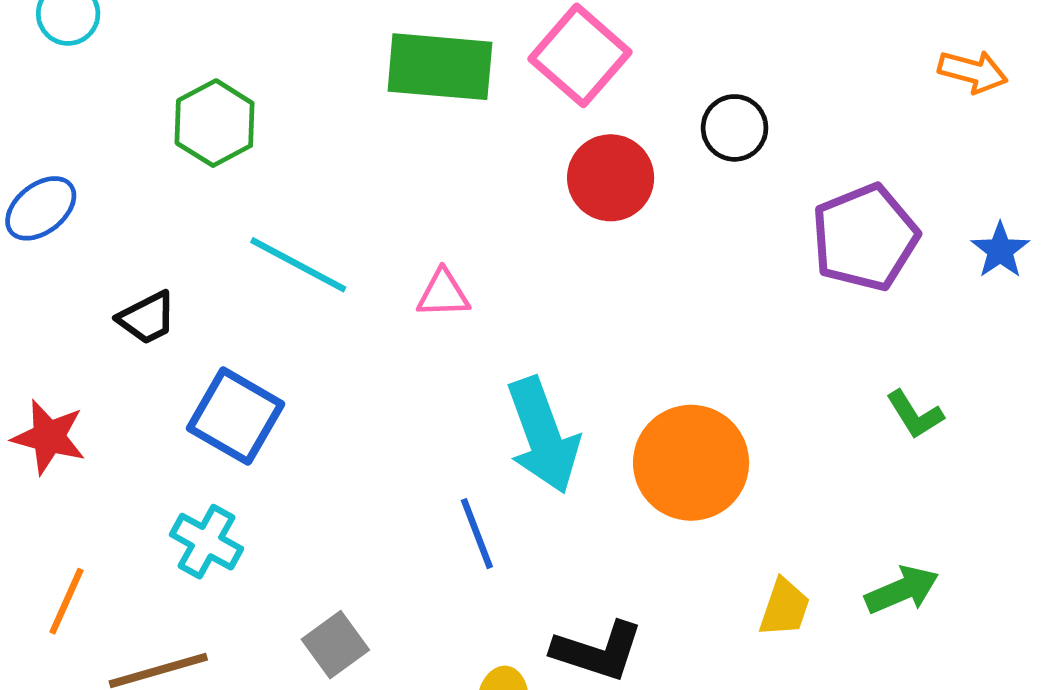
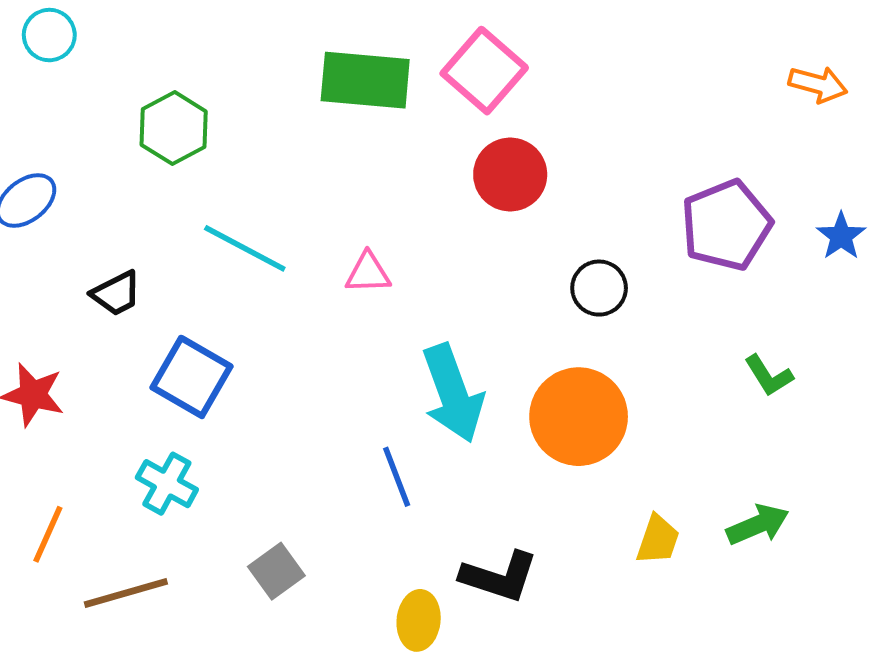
black circle: (735, 128) -> (599, 288), moved

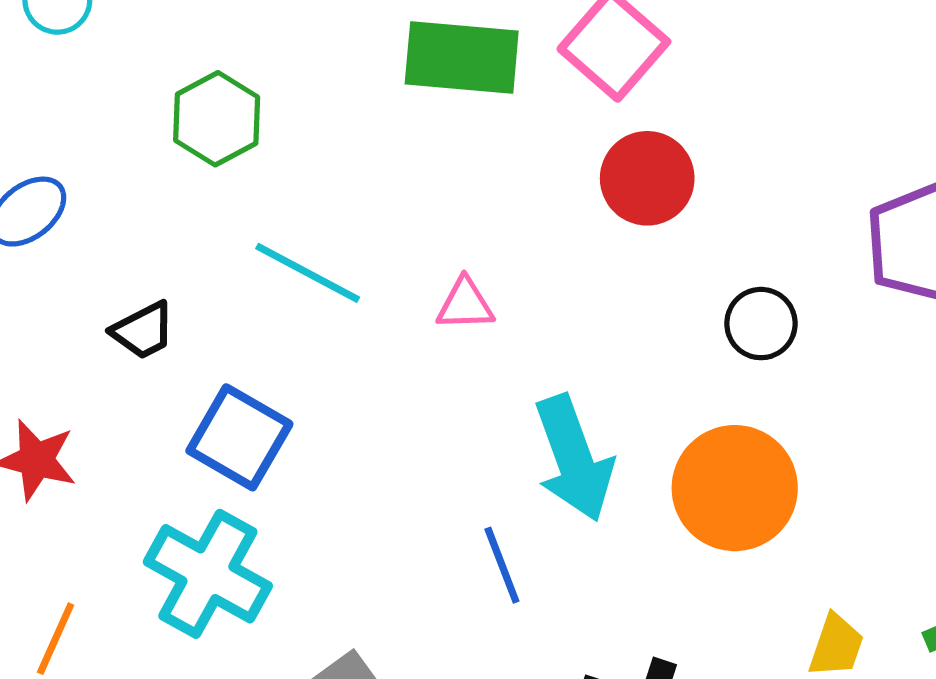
cyan cross: (167, 484) -> (208, 574), size x1.6

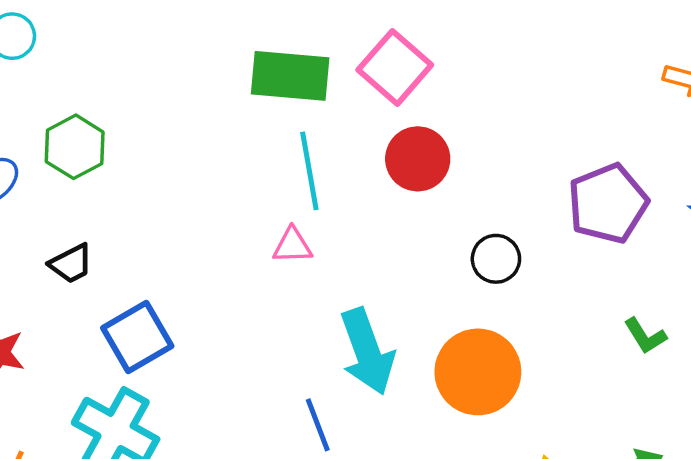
green hexagon: (217, 119) -> (75, 147), moved
cyan line: (308, 273) -> (309, 171), moved, turned 52
blue square: (239, 437) -> (137, 337), turned 30

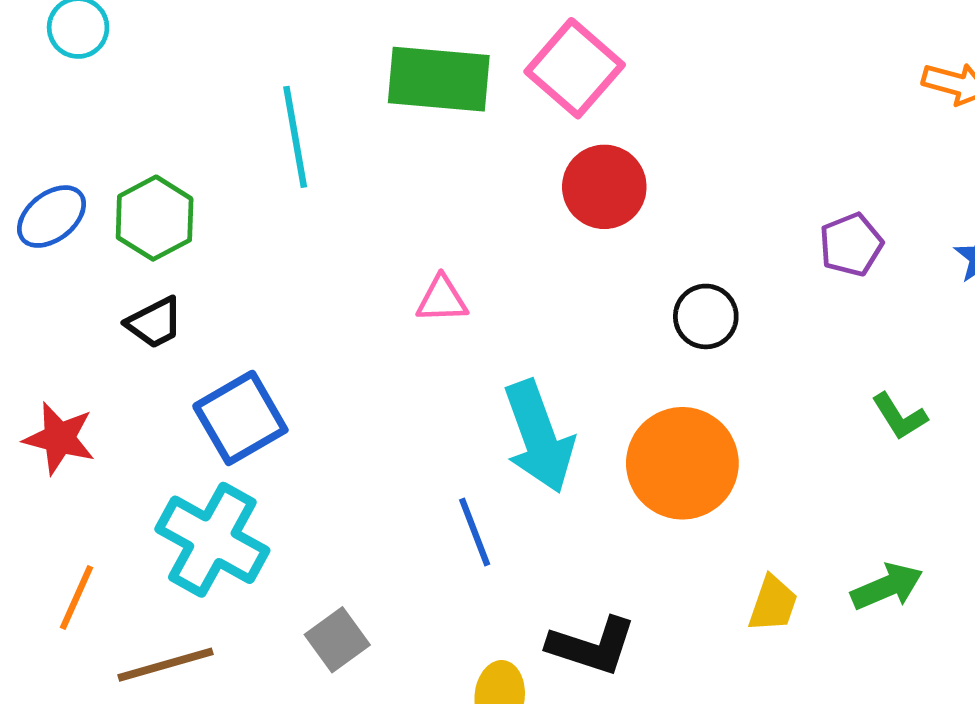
green hexagon: (75, 147) -> (155, 218), moved
cyan line: (309, 171) -> (295, 137), moved
purple pentagon: (608, 203) -> (851, 245), size x0.6

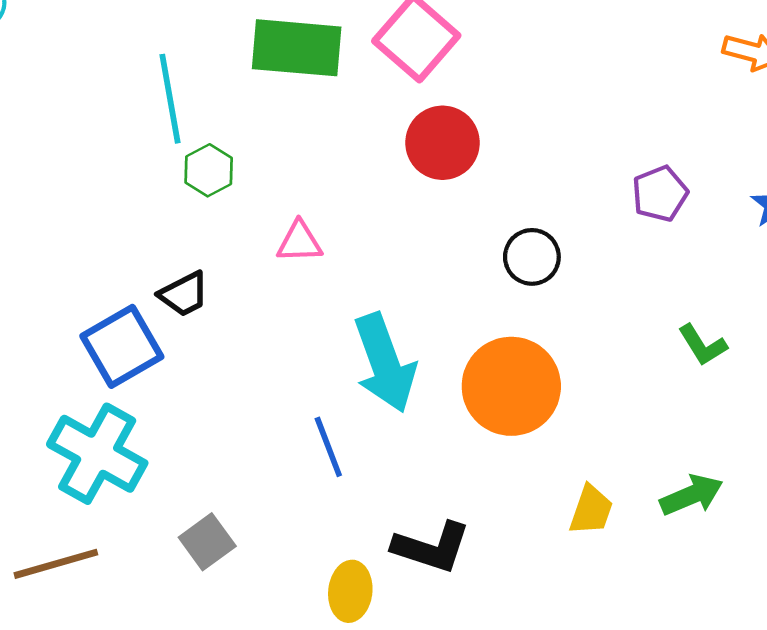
green hexagon: (155, 218) -> (209, 170), moved, size x0.7
black trapezoid: (155, 323) -> (184, 294), moved

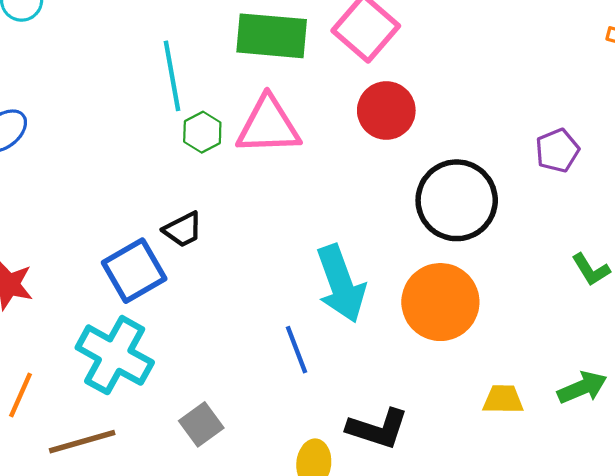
pink triangle: (299, 242) -> (268, 126), moved, size x1.8
black circle: (532, 257) -> (457, 200), size x1.8
yellow trapezoid: (591, 510) -> (503, 399), turned -108

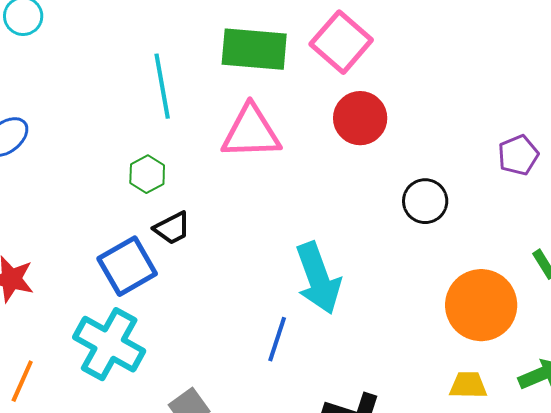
green hexagon: (202, 132) -> (147, 174), moved
black circle: (457, 200) -> (425, 201), size x0.6
orange circle: (440, 302) -> (481, 305), moved
blue line: (296, 350) -> (277, 339), turned 39

